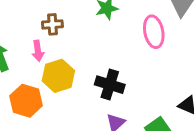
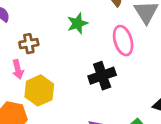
black cross: (110, 85) -> (102, 76), moved, turned -30

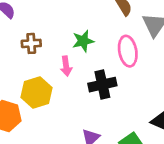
green star: (77, 23) -> (83, 41), moved
pink arrow: (18, 69) -> (66, 66), moved

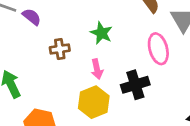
green star: (83, 41) -> (101, 33), moved, turned -30
yellow hexagon: (36, 92) -> (94, 102), moved

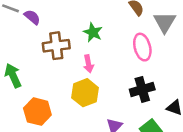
brown cross: (60, 49) -> (56, 46), size x1.5
black cross: (135, 85) -> (142, 89), moved

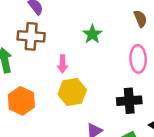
brown cross: (56, 46) -> (31, 36), moved
pink arrow: (88, 64) -> (62, 64), moved

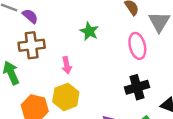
yellow hexagon: (72, 92) -> (66, 97), moved

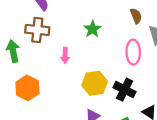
black cross: (137, 87) -> (125, 90), turned 30
yellow hexagon: (66, 97) -> (95, 83), moved

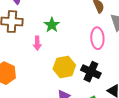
green star: (92, 29) -> (52, 25), moved

